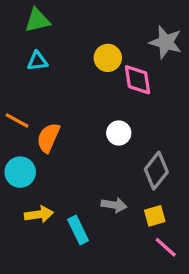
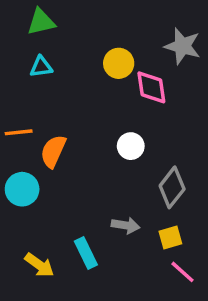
orange line: (17, 120) -> (19, 132), turned -35
yellow arrow: (39, 214) -> (39, 265), moved, turned 44

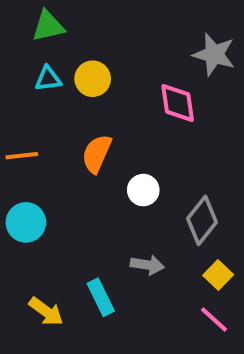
yellow circle: (119, 63) -> (93, 79), moved
white circle: (131, 146) -> (143, 190), moved
orange semicircle: (53, 151) -> (97, 154), moved
yellow square: (170, 237) -> (218, 275), moved, turned -30

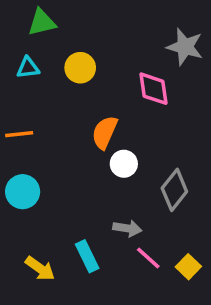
cyan triangle: (48, 79) -> (28, 68), moved
orange semicircle: (97, 154) -> (105, 132), moved
yellow square: (218, 275) -> (188, 267), moved
pink line: (214, 320) -> (148, 258), moved

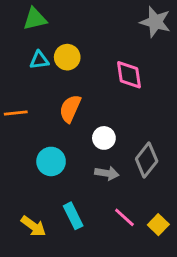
gray star: (185, 47) -> (155, 22), moved
cyan triangle: (28, 68) -> (39, 60), moved
orange semicircle: (105, 132) -> (70, 109), moved
cyan circle: (23, 192) -> (51, 161), moved
gray arrow: (127, 228) -> (107, 173), moved

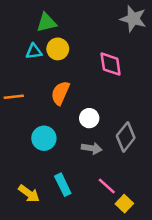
green triangle: (35, 19) -> (46, 23), moved
yellow square: (158, 225) -> (124, 204), moved

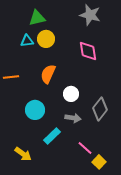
gray star: (133, 19) -> (90, 15), moved
cyan rectangle: (63, 185) -> (52, 136), moved, turned 72

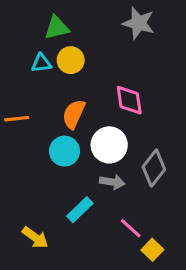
pink diamond: (88, 51) -> (129, 100), moved
white circle: (71, 94) -> (109, 145), size x1.5
cyan circle: (35, 110) -> (64, 151), moved

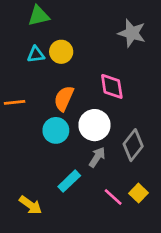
gray star: (138, 23) -> (132, 33), moved
green triangle: (57, 28) -> (39, 16), moved
gray arrow: (112, 182) -> (97, 157), turned -66
yellow square: (152, 250) -> (138, 193), moved

